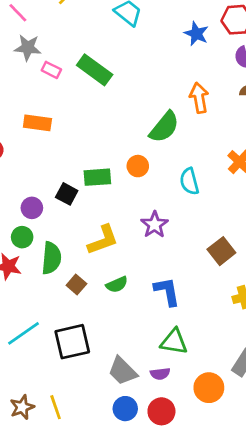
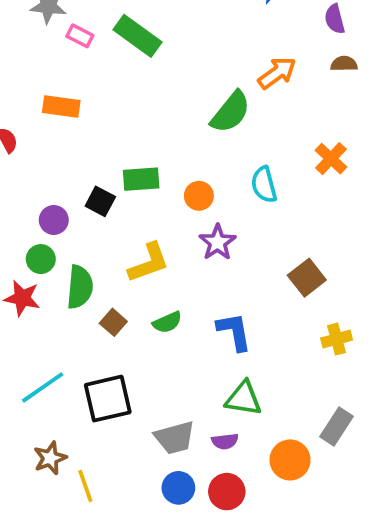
orange arrow: (199, 98) -> (277, 73), turned 64
orange circle: (138, 166) -> (199, 196), moved
gray trapezoid: (122, 371) -> (175, 438), turned -60
brown star: (22, 407) -> (50, 458), moved

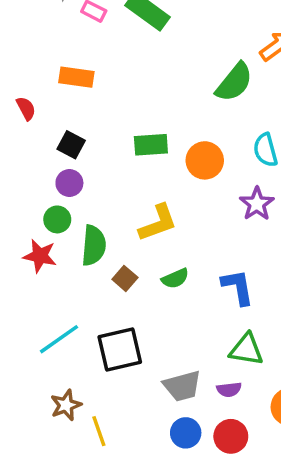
orange circle: (199, 196) -> (205, 160), size x1.4
black square: (100, 201) -> (71, 145), moved
purple star: (217, 242) -> (257, 204), moved

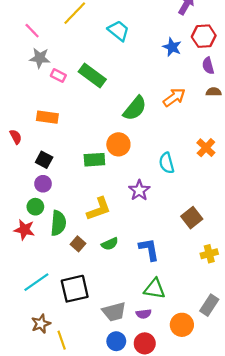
green semicircle: (234, 82) -> (135, 108), moved
orange circle: (205, 160) -> (118, 144), moved
purple star: (257, 204) -> (139, 190), moved

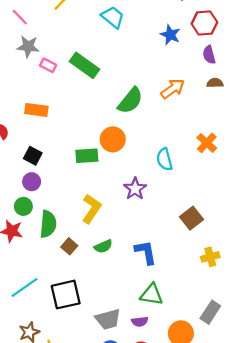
yellow L-shape: (99, 209) -> (92, 209), turned -36

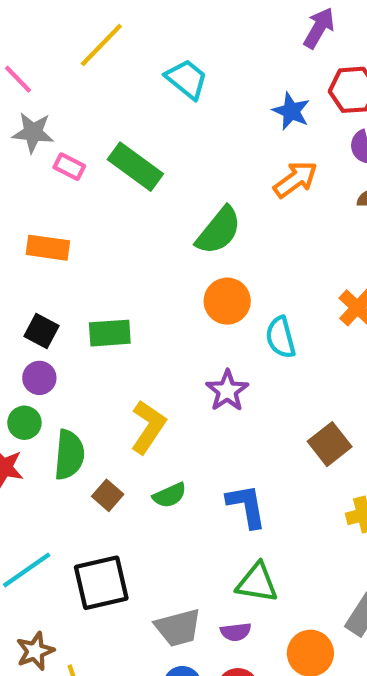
orange arrow: (173, 89) -> (295, 179), moved
orange circle: (113, 139) -> (227, 301), moved
green rectangle: (87, 156) -> (110, 333), moved

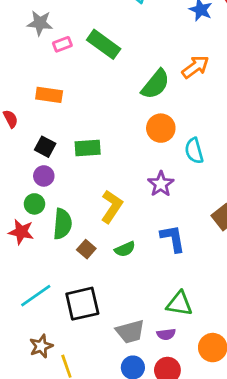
pink rectangle: (69, 167) -> (62, 44), turned -48
orange arrow: (295, 179) -> (195, 67), moved
blue L-shape: (246, 506) -> (173, 238), moved

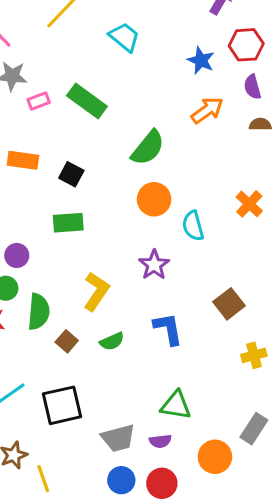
orange arrow: (195, 67) -> (207, 110), moved
black square: (45, 147) -> (71, 174), moved

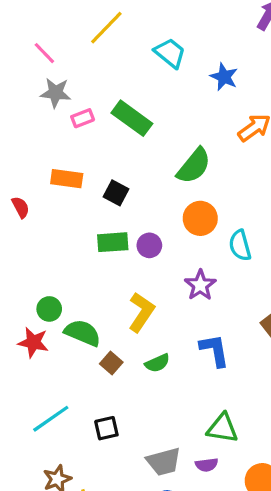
blue star: (201, 60) -> (224, 77), moved
purple circle: (17, 255) -> (149, 245), moved
green semicircle: (39, 312) -> (83, 333), turned -72
black square: (62, 405) -> (106, 428), size x0.6

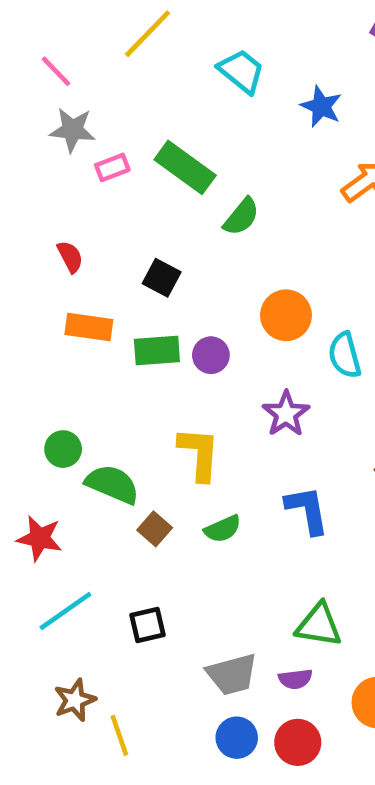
green semicircle: (194, 166) -> (241, 217), moved, size x0.7
orange rectangle: (67, 179) -> (89, 327), moved
red semicircle: (21, 207) -> (70, 257), moved
yellow L-shape: (141, 312) -> (199, 454), turned -30
red star: (33, 342) -> (40, 538), moved

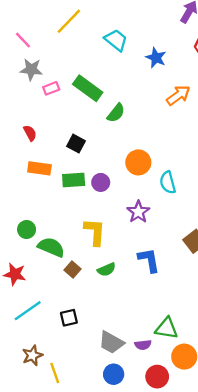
green triangle: (319, 625) -> (167, 328), moved
gray trapezoid: (232, 674) -> (111, 342), turned 44
red circle: (298, 742) -> (157, 377), moved

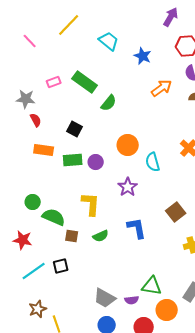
gray star: (31, 69) -> (26, 99), moved
brown square: (72, 270) -> (72, 236), turned -32
black square: (69, 318) -> (61, 266), moved

